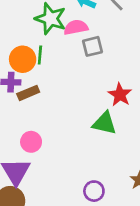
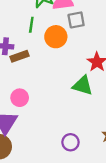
orange circle: (23, 59) -> (56, 37), moved

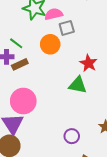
green line: (31, 25) -> (16, 43), moved, turned -56
pink circle: (20, 98) -> (23, 101), size x1.6

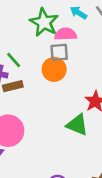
gray square: (67, 28) -> (59, 52), moved

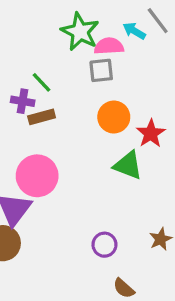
cyan arrow: (79, 13) -> (134, 31), moved
orange circle: (54, 69) -> (114, 117), moved

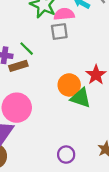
green line: (42, 82) -> (27, 49), moved
orange circle: (114, 117) -> (69, 85), moved

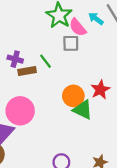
pink semicircle: (64, 14) -> (78, 27), turned -132
green line: (27, 49) -> (46, 61), moved

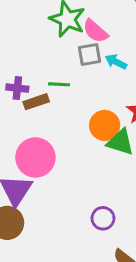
cyan arrow: (96, 19) -> (116, 62), moved
green line: (46, 61) -> (59, 84), turned -40

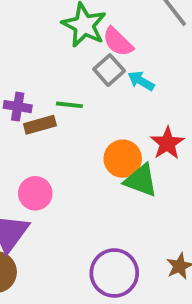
gray square: (90, 54) -> (109, 70), turned -35
pink circle: (35, 157) -> (35, 193), size x0.7
purple circle: (103, 218) -> (114, 273), size x1.6

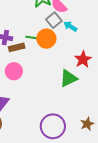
orange circle: (123, 159) -> (46, 39), moved
green triangle: (141, 180) -> (68, 78), turned -48
pink circle: (35, 193) -> (14, 71), moved

